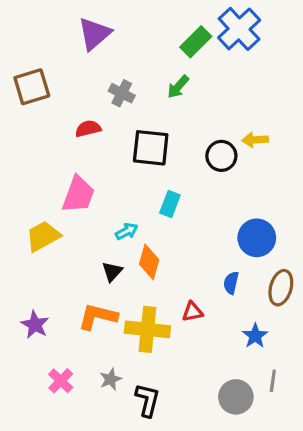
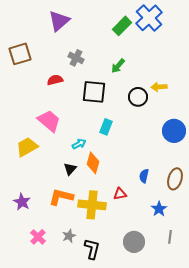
green arrow: (178, 87) -> (118, 66), moved
pink trapezoid: (78, 194) -> (49, 121), turned -70
blue circle: (257, 238) -> (174, 131), moved
gray circle: (236, 397) -> (134, 242), moved

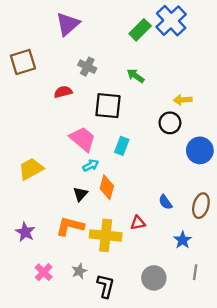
green arrow: (118, 66) -> (135, 76), turned 84
black circle: (138, 97) -> (170, 123), moved
pink trapezoid: (49, 121) -> (83, 139), moved
blue semicircle: (144, 176) -> (165, 202), turned -48

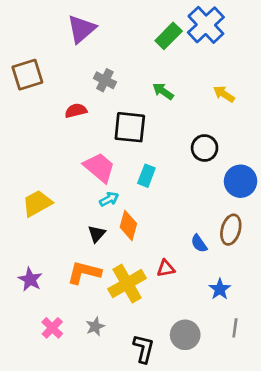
yellow arrow: (183, 100) -> (224, 94), moved, turned 36
brown ellipse: (201, 206) -> (231, 230), moved
yellow cross: (106, 235) -> (127, 284), turned -36
black L-shape: (106, 286) -> (144, 349), moved

